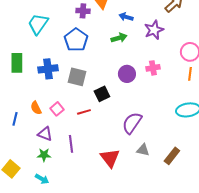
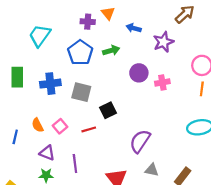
green arrow: (119, 38) -> (111, 50), moved
purple circle: (127, 74) -> (139, 73), moved

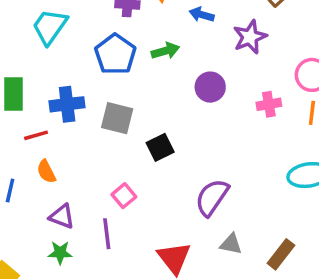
pink cross: (162, 82) -> (269, 104), moved
pink square: (60, 126) -> (124, 196), moved
red line: (89, 129) -> (36, 135), moved

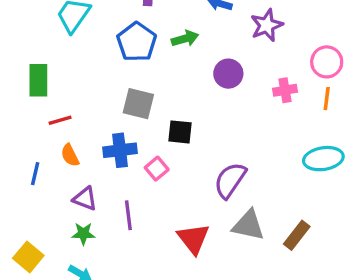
blue cross: (67, 104) -> (120, 150), moved
black square: (160, 147) -> (180, 132), turned 32
pink square: (124, 196) -> (157, 169), moved
gray triangle: (231, 244) -> (248, 225), size x1.5

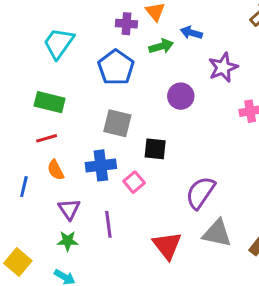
purple star: (267, 25) -> (223, 67), moved
green arrow: (185, 39) -> (161, 46), moved
purple circle: (228, 74) -> (181, 96), moved
green rectangle: (38, 80) -> (50, 102), moved, turned -76
purple triangle: (85, 199) -> (69, 209), turned 35

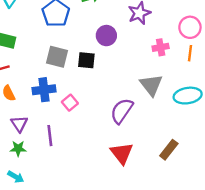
black square: (155, 149) -> (86, 60), moved
gray triangle: (217, 233) -> (151, 85), moved, turned 40
red triangle: (167, 245) -> (122, 153), moved

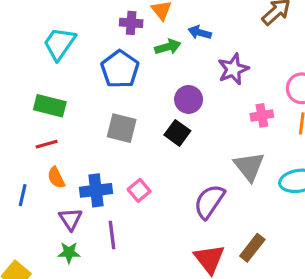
black square: (86, 60) -> (177, 133), moved, turned 30
blue cross: (44, 90) -> (96, 190), moved
brown rectangle: (169, 150) -> (252, 248), moved

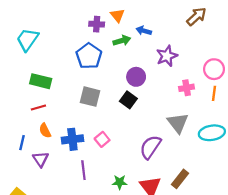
cyan trapezoid: (59, 44) -> (27, 40), moved
purple triangle: (71, 219) -> (41, 159), moved
green star: (69, 253) -> (120, 182), moved

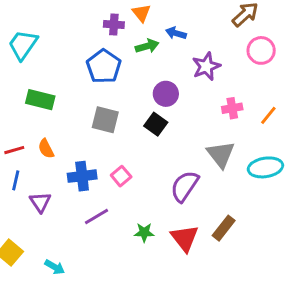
pink circle: (214, 69) -> (261, 50), moved
orange line: (214, 93) -> (268, 115), turned 32
red line: (38, 108) -> (14, 150), moved
orange semicircle: (45, 131) -> (46, 149), moved
purple line: (83, 170) -> (97, 216), turned 66

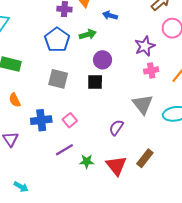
green arrow: (147, 46) -> (88, 34), moved
purple star: (206, 66) -> (145, 46), moved
black square: (156, 124) -> (95, 82), turned -35
purple semicircle: (185, 186) -> (116, 128), size x0.7
purple line: (97, 216) -> (64, 150), moved

